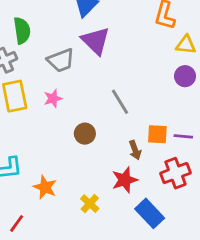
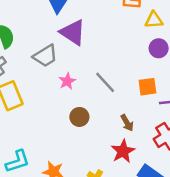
pink star: (53, 98) -> (67, 81), moved
orange square: (157, 134) -> (147, 87), moved

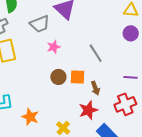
gray line: (105, 82) -> (96, 53), moved
orange square: (147, 87) -> (77, 77), moved

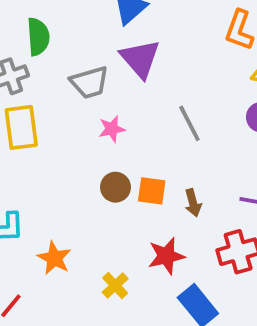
gray line: (96, 53) -> (189, 123), moved
brown arrow: (95, 88) -> (193, 203), moved

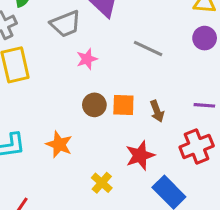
gray line: (189, 123) -> (148, 49), turned -32
orange star: (54, 258) -> (59, 144), moved

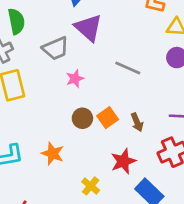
orange square: (123, 105) -> (108, 118), turned -36

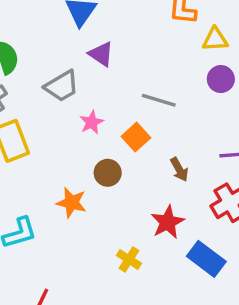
purple triangle: (88, 28) -> (101, 54), size x0.7
orange square: (108, 118) -> (136, 137), moved
orange star: (53, 154) -> (71, 203), moved

